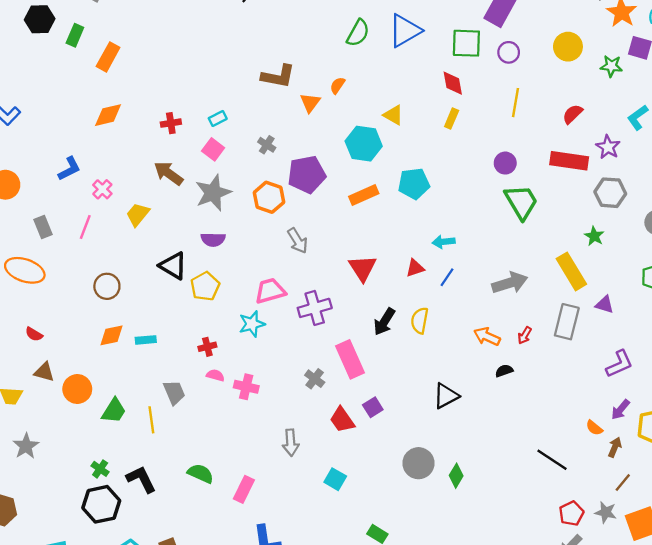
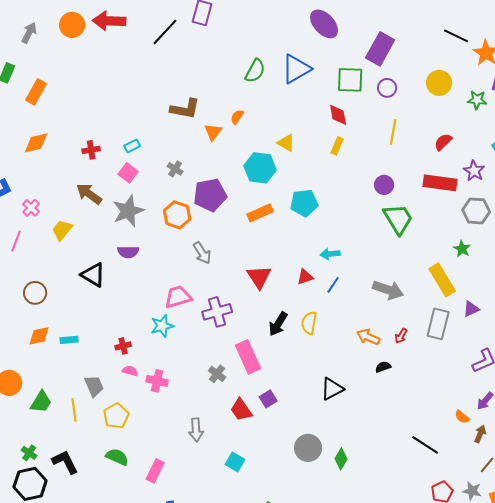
gray arrow: (510, 283) -> (388, 290), turned 36
yellow pentagon: (205, 286) -> (116, 416), moved
purple triangle: (604, 305) -> (471, 309), turned -42

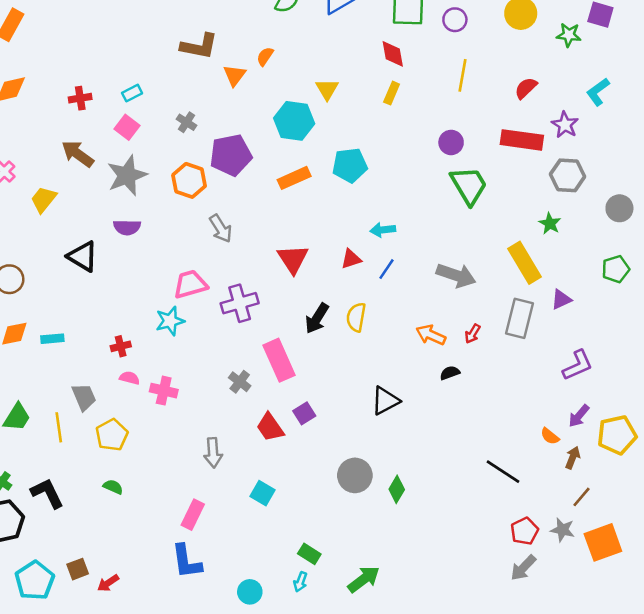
yellow triangle: (286, 143) -> (327, 89), turned 30
green semicircle: (117, 457) -> (113, 487), size x0.7
pink rectangle: (155, 471) -> (193, 515), moved

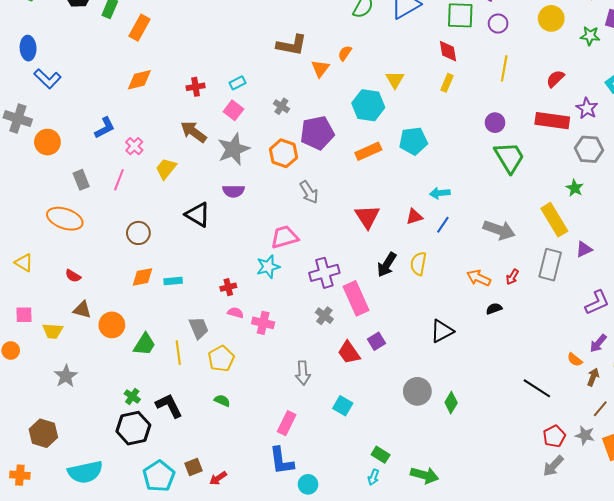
purple cross: (240, 303) -> (324, 273), moved
green arrow: (364, 579) -> (424, 475), turned 52
cyan circle: (250, 592) -> (308, 484), moved

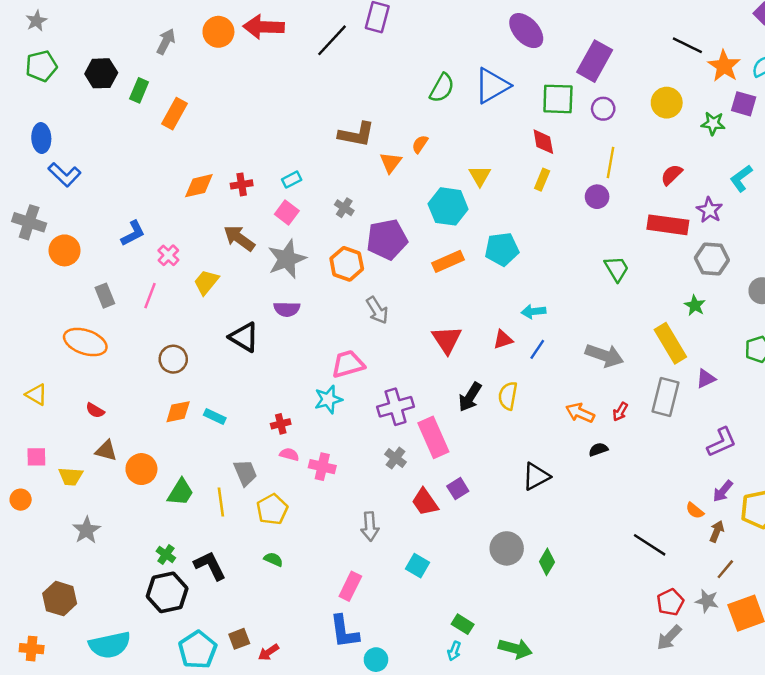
orange diamond: (139, 80) -> (199, 186), moved
purple circle: (495, 123) -> (597, 197), moved
green trapezoid: (509, 157) -> (617, 269), size x0.7
cyan rectangle: (173, 281) -> (215, 417), turned 30

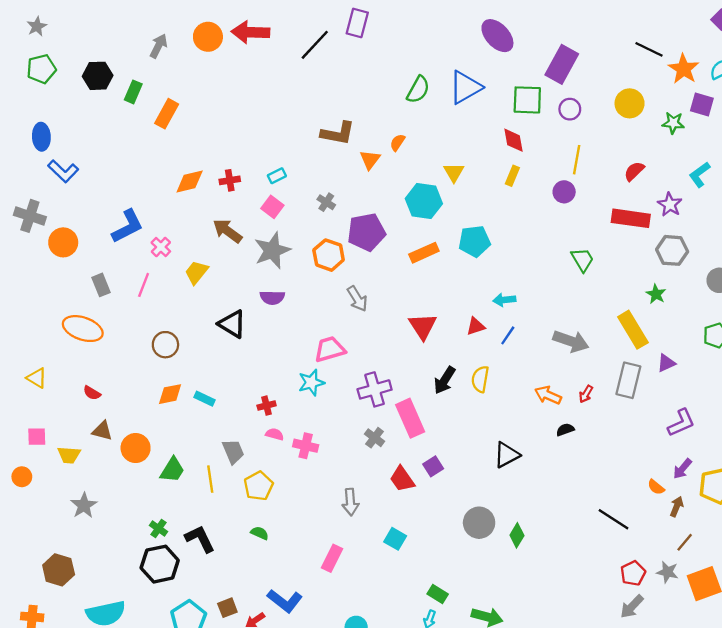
blue L-shape: (133, 233) -> (128, 226), size x1.4
blue L-shape: (344, 631) -> (285, 601), moved, turned -44

